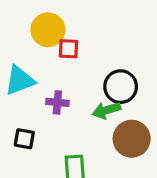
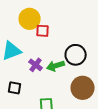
purple cross: (57, 102) -> (36, 65), turned 32
green arrow: (106, 110) -> (56, 66), moved

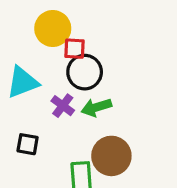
black circle: (76, 55) -> (85, 72), moved
brown circle: (83, 88) -> (111, 156), moved

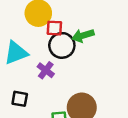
green arrow: (96, 107) -> (83, 35), moved

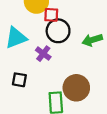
green arrow: (83, 35) -> (92, 40), moved

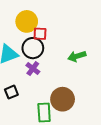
black circle: (58, 31) -> (33, 48), moved
black square: (19, 80) -> (11, 92), turned -32

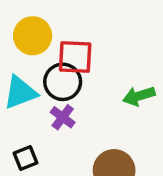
yellow circle: (27, 21) -> (33, 36), moved
red square: (40, 34) -> (75, 57), size x1.5

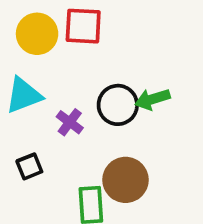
red square: (75, 57) -> (83, 26), moved
black circle: (63, 82) -> (118, 105), moved

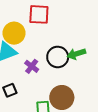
yellow circle: (37, 34) -> (14, 33), moved

